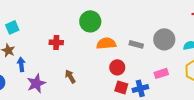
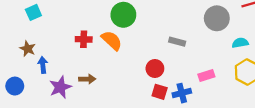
cyan square: (12, 27) -> (33, 12), moved
gray circle: (164, 39) -> (217, 18), moved
orange semicircle: (106, 43) -> (112, 40), moved, turned 48
brown arrow: (70, 76) -> (87, 79), moved, turned 120

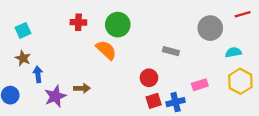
cyan square: (33, 12) -> (23, 30), moved
red cross: (84, 39) -> (78, 22), moved
red square: (160, 92) -> (154, 101), turned -35

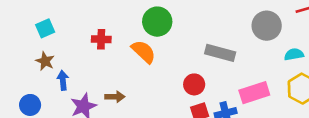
red cross: (78, 22) -> (101, 39), moved
gray rectangle: (171, 51) -> (220, 53), size x1.5
pink rectangle: (200, 85) -> (254, 93), size x1.5

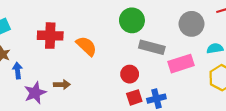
green circle: (157, 22) -> (132, 20), moved
red cross: (101, 39) -> (50, 36), size x1.5
pink rectangle: (254, 93) -> (181, 64), moved

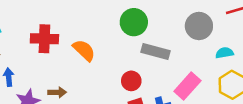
pink rectangle: (181, 64) -> (187, 86), moved, turned -30

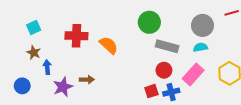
cyan semicircle: (224, 53) -> (200, 47), moved
red circle: (131, 81) -> (164, 70), moved

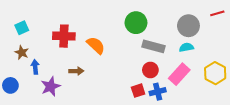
brown arrow: (87, 80) -> (76, 71), moved

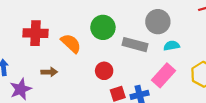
green circle: (136, 23) -> (103, 27), moved
gray circle: (188, 26) -> (158, 22), moved
red circle: (150, 70) -> (104, 71), moved

